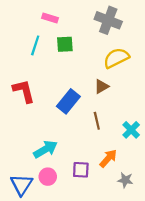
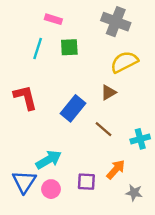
brown line: (97, 121) -> (104, 129), turned -36
cyan cross: (131, 130) -> (140, 139), turned 30
blue triangle: (22, 185) -> (24, 182), moved

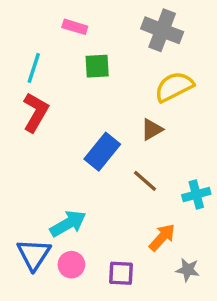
cyan line: (38, 49) -> (34, 68), moved
red L-shape: (25, 97) -> (35, 112), moved, turned 44
purple square: (86, 182) -> (121, 273), moved

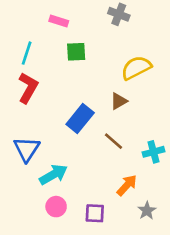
gray cross: (162, 30) -> (119, 14), moved, size x0.7
blue triangle: (34, 254) -> (27, 149), moved
gray star: (188, 270) -> (147, 211), turned 30

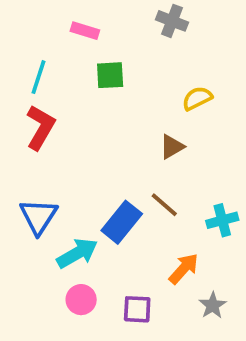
yellow semicircle: (136, 68) -> (197, 98), size x0.7
blue rectangle: (80, 118) -> (122, 222), moved

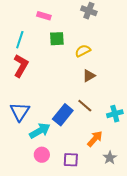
yellow semicircle: (197, 98) -> (83, 51), moved

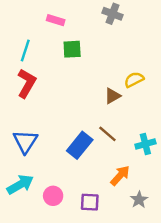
yellow semicircle: (83, 51) -> (134, 80), moved
cyan arrow: (40, 131) -> (20, 184), moved

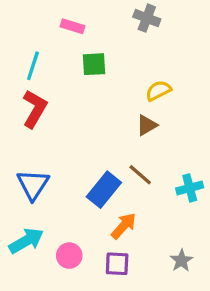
yellow semicircle: (134, 80) -> (158, 91), moved
orange arrow: (120, 176) -> (124, 226), moved

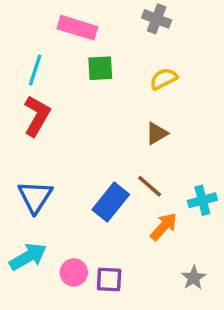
pink rectangle: (73, 26) -> (77, 28), size x1.5
yellow semicircle: (158, 91) -> (164, 79), moved
orange arrow: (124, 226) -> (164, 227), moved
purple square: (117, 264) -> (109, 280), moved

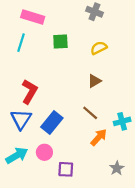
pink rectangle: (77, 28) -> (33, 17), moved
red L-shape: (37, 116) -> (30, 92), moved
blue rectangle: (111, 202) -> (52, 122), moved
pink circle: (74, 272) -> (44, 152), moved

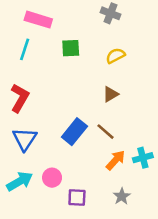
red L-shape: (30, 92) -> (20, 98), moved
cyan cross: (122, 121) -> (143, 158), moved
blue rectangle: (52, 122) -> (74, 132), moved
gray star: (117, 168) -> (122, 196), moved

